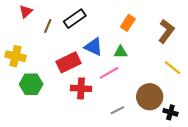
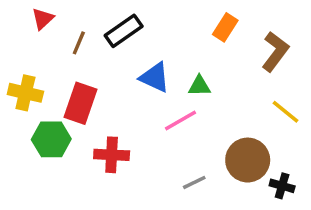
orange rectangle: (128, 23) -> (225, 27), moved
red rectangle: (69, 62) -> (81, 103), moved, turned -45
red cross: (81, 88) -> (112, 155), moved

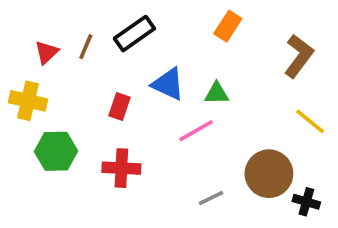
red triangle: (43, 19) -> (47, 52), moved
orange rectangle: (225, 27) -> (228, 26), moved
red rectangle: (81, 103) -> (119, 106), moved, size x0.6

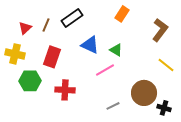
green triangle: (217, 93) -> (116, 50), turned 32
red rectangle: (119, 106) -> (52, 57), moved, size x1.5

